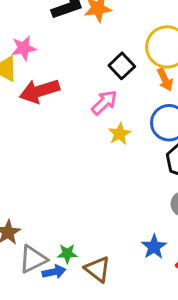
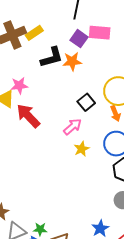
red arrow: (39, 91) -> (28, 116), turned 60

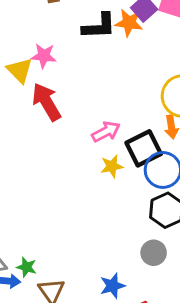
orange star: (72, 61) -> (129, 23), moved
black square: (86, 102) -> (144, 148), moved, size x1.4

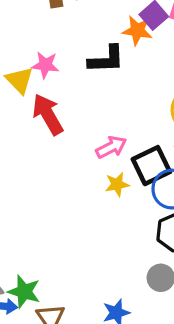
black L-shape: (99, 26) -> (106, 59), moved
green star: (27, 267) -> (24, 292), size x1.5

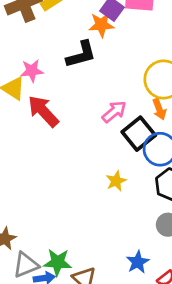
pink arrow: (111, 147) -> (114, 112), moved
yellow star: (117, 184) -> (116, 181), moved

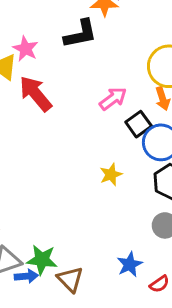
pink star: (32, 71) -> (25, 49), turned 30
black square: (139, 134) -> (139, 124), size x0.7

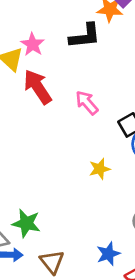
pink arrow: (113, 99) -> (87, 103), moved, turned -100
green star: (42, 260) -> (26, 223), moved

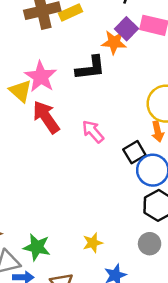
pink star: (33, 44) -> (41, 77), size x1.4
yellow star: (100, 169) -> (93, 243), moved

